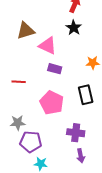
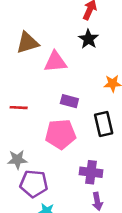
pink triangle: (48, 46) -> (55, 62), turned -30
purple rectangle: (55, 69) -> (69, 101), moved
pink pentagon: (52, 103) -> (61, 134), turned -30

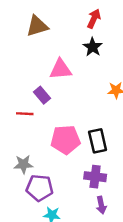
brown triangle: (27, 43) -> (37, 26), moved
purple rectangle: (69, 101) -> (42, 95), moved, turned 35
black rectangle: (104, 124) -> (98, 141), moved

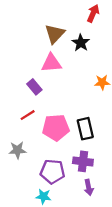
red arrow: (94, 19) -> (93, 13), moved
brown triangle: (37, 26) -> (55, 34), moved, turned -30
red line: (25, 114) -> (28, 115), moved, turned -35
purple pentagon: (40, 188) -> (52, 172), moved

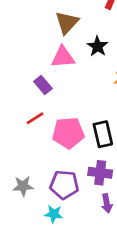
black star: (81, 43) -> (97, 46), moved
gray star: (17, 150) -> (23, 186), moved

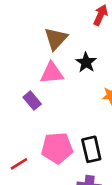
red line: (35, 118) -> (19, 164), moved

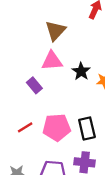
black star: (86, 62) -> (81, 71), moved
red line: (19, 164) -> (25, 127), moved

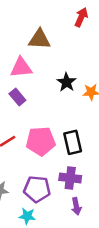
brown triangle: (55, 31) -> (40, 39), turned 50
pink triangle: (52, 61) -> (21, 68), moved

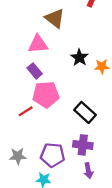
brown triangle: (40, 39) -> (55, 18), turned 35
pink pentagon: (41, 141) -> (46, 95), moved
black rectangle: (73, 142) -> (85, 112), turned -35

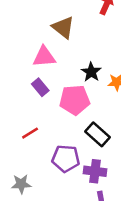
pink pentagon: (46, 95) -> (75, 100), moved
purple pentagon: (53, 155) -> (66, 159), moved

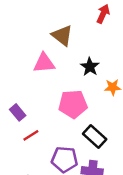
black star: (91, 72) -> (90, 67), moved
purple rectangle: (40, 87) -> (18, 112), moved

